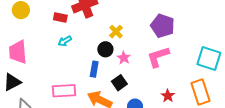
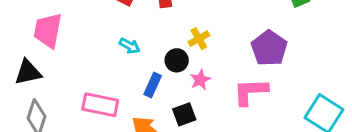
cyan arrow: (65, 41) -> (130, 46), moved, turned -136

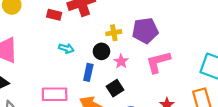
yellow cross: (199, 39) -> (114, 33), turned 32
purple pentagon: (269, 48) -> (145, 31), moved, turned -30

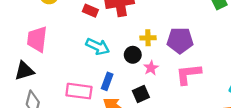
cyan arrow: (66, 48) -> (98, 46), size x1.5
blue rectangle: (88, 72) -> (107, 81), moved

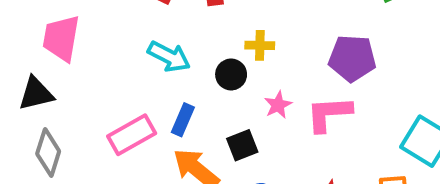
purple pentagon: (180, 40) -> (352, 58), moved
pink star: (151, 68) -> (278, 105), moved
pink rectangle: (79, 91) -> (132, 135), turned -40

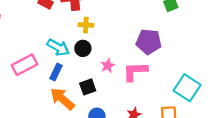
yellow cross: (260, 45) -> (86, 25), moved
cyan arrow: (169, 57) -> (58, 47), moved
pink rectangle: (132, 135) -> (25, 65), moved

